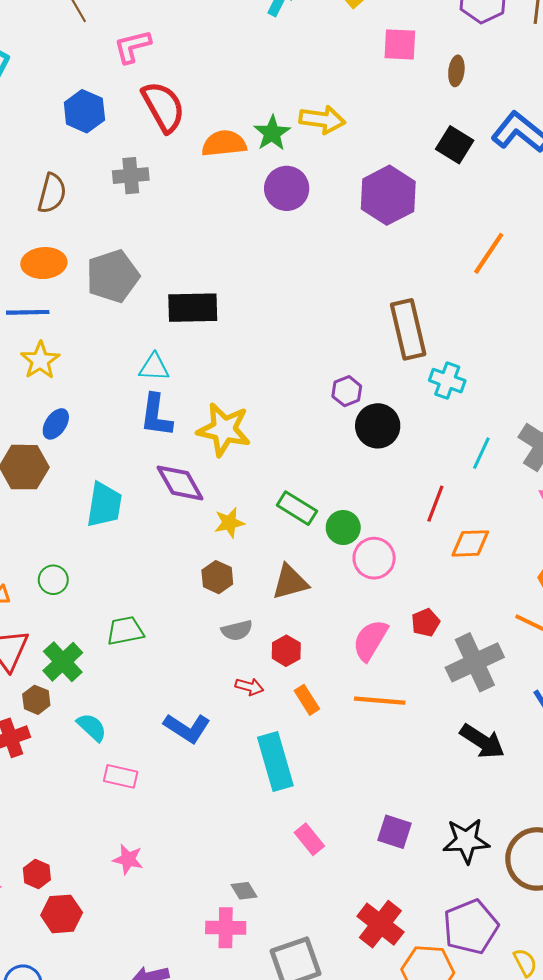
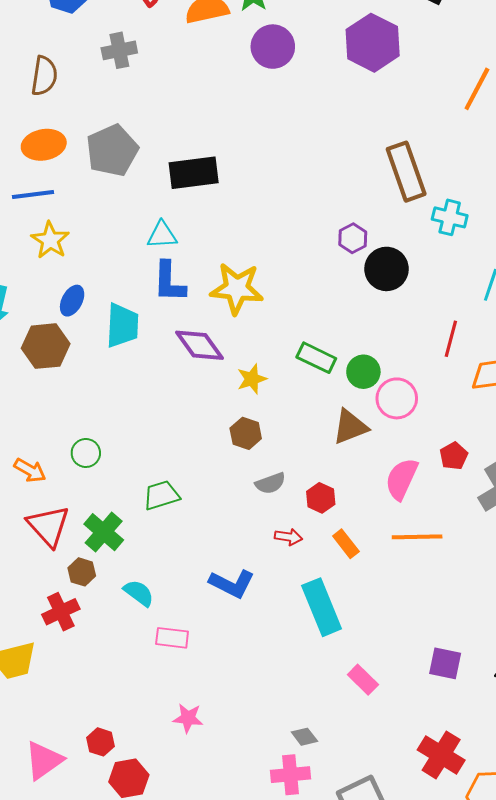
cyan trapezoid: (104, 505) -> (122, 325), moved
brown triangle: (290, 582) -> (350, 427), moved

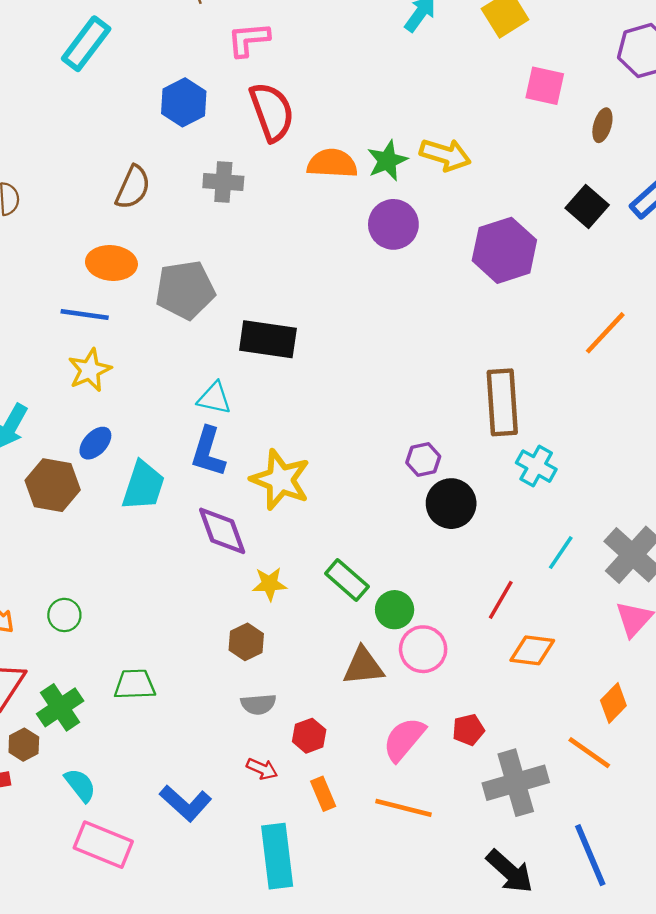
pink rectangle: (172, 638) -> (103, 845), size x1.5

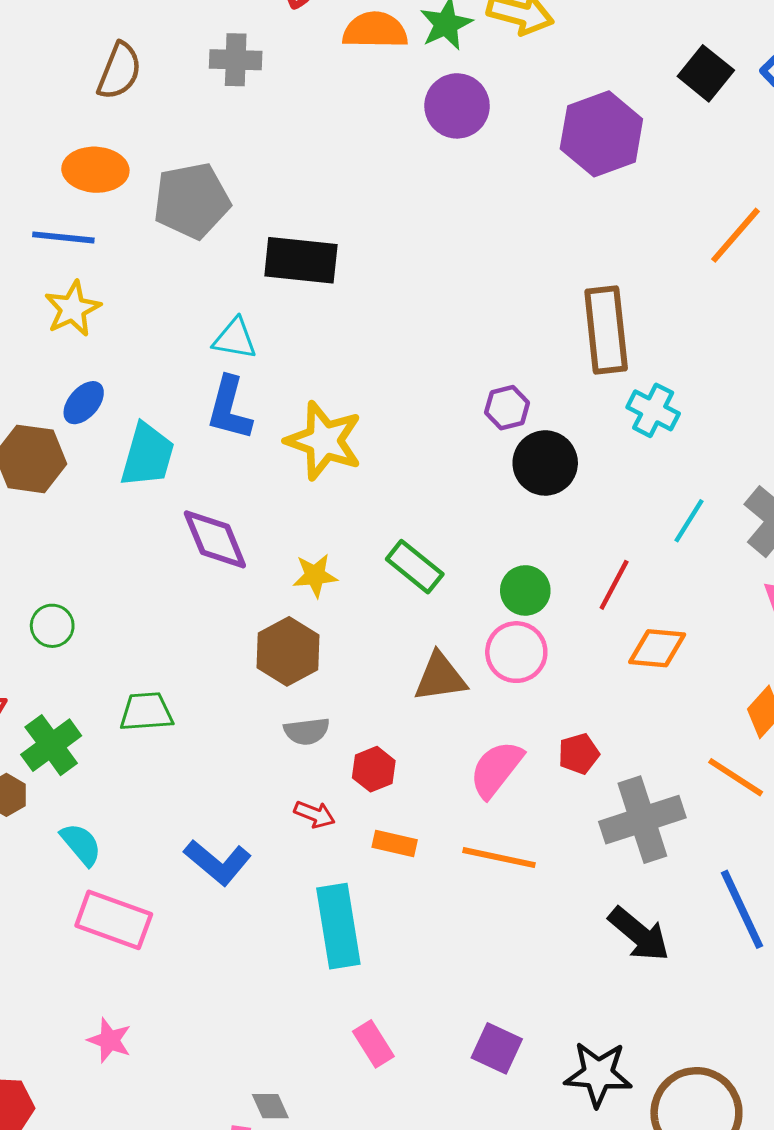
purple diamond: (222, 531) -> (215, 539), moved
green circle: (395, 610) -> (525, 590), moved
brown hexagon: (246, 642) -> (288, 651), size x1.4
orange rectangle: (323, 794) -> (395, 843), turned -52

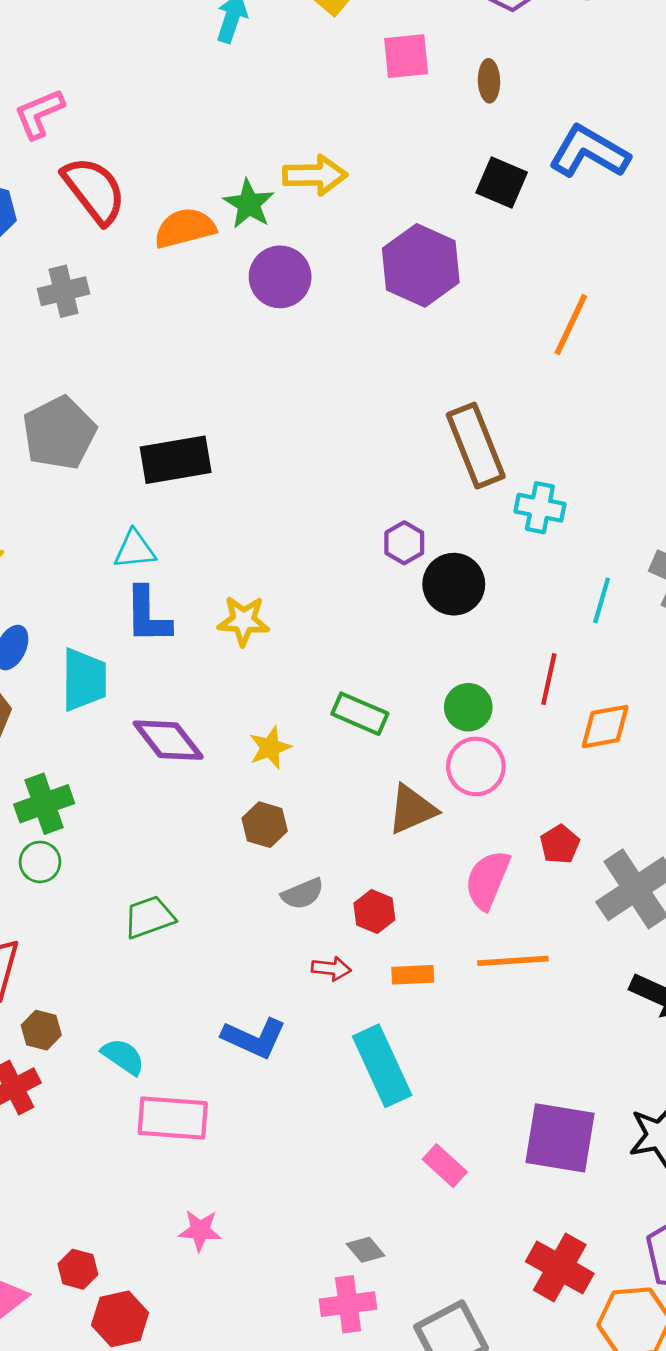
yellow star: (324, 441) -> (243, 621), size x0.7
brown hexagon: (288, 651) -> (265, 825), size x0.7
green cross: (51, 745) -> (44, 804), moved, turned 32
purple square: (497, 1048) -> (560, 1138), size x1.6

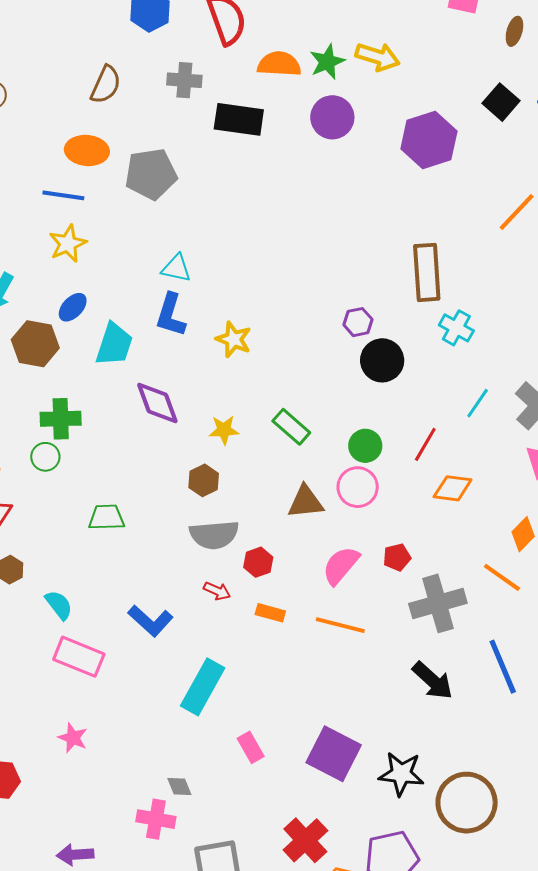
black rectangle: (176, 460) -> (239, 119), moved
gray semicircle: (303, 894) -> (214, 535), size x1.6
cyan rectangle: (382, 1066) -> (203, 687), moved, turned 36

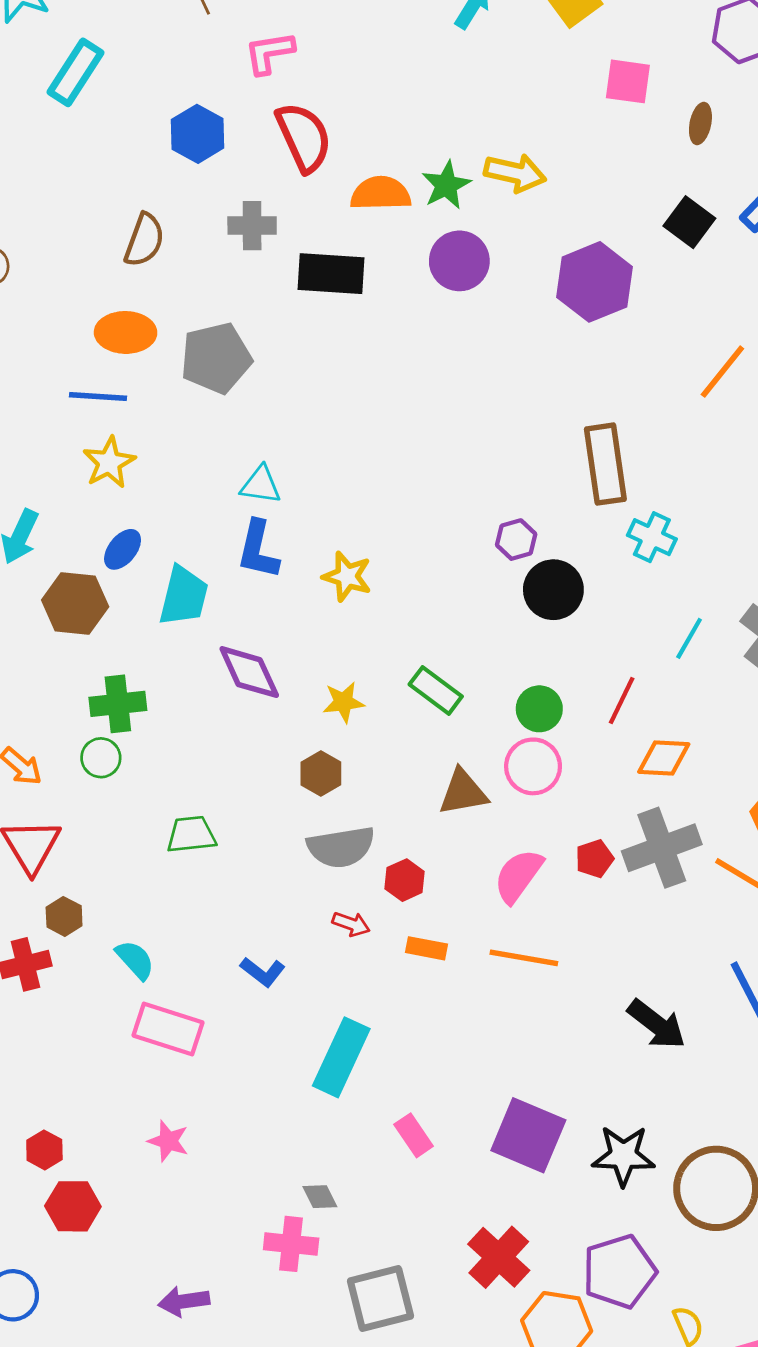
gray cross: (438, 603) -> (662, 848), moved
blue L-shape: (151, 621) -> (263, 972), size x0.7

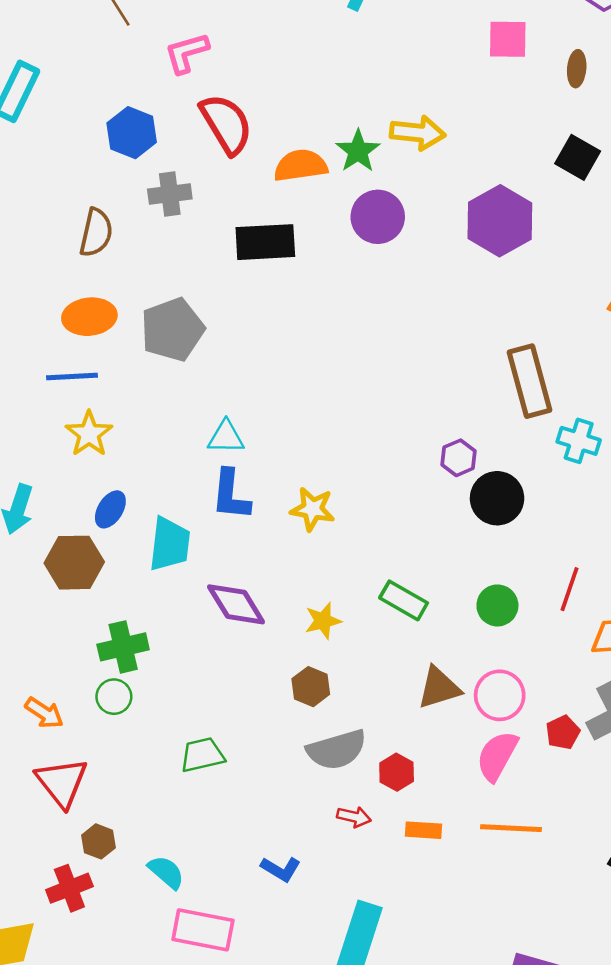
gray cross: (252, 226) -> (170, 194), moved
pink circle: (533, 766) -> (500, 695), moved

